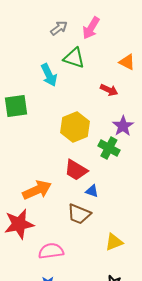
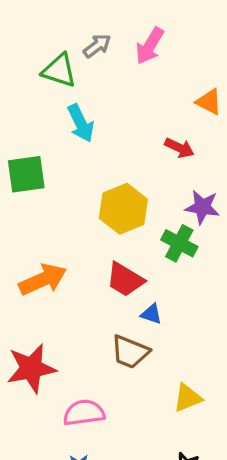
green triangle: (74, 58) -> (59, 71), moved
purple star: (123, 126) -> (202, 207), turned -30
orange arrow: (37, 190) -> (43, 279), moved

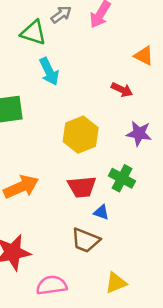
green cross: (179, 243) -> (122, 178), moved
red trapezoid: (125, 279) -> (82, 187), turned -36
yellow triangle: (188, 398) -> (116, 283), moved

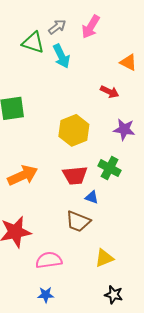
cyan arrow: (49, 71) -> (61, 56), moved

